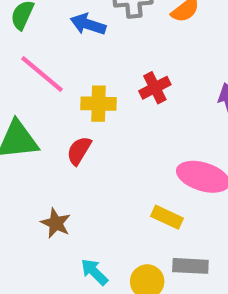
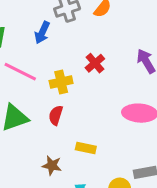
blue arrow: (88, 24) -> (42, 33), turned -70
yellow rectangle: (167, 217) -> (86, 148), moved

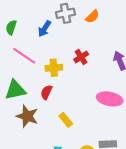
yellow rectangle: (86, 148) -> (66, 120), turned 32
brown star: (52, 165) -> (27, 116), moved, size x1.5

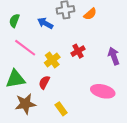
blue arrow: (45, 29) -> (45, 23), turned 84
yellow cross: (54, 68) -> (52, 60), turned -35
brown star: (27, 116) -> (25, 104), turned -30

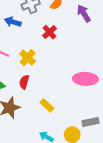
red cross: (78, 51) -> (50, 32), moved
purple arrow: (114, 56) -> (84, 13), moved

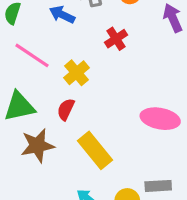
yellow rectangle: (47, 105) -> (95, 150), size x1.6

